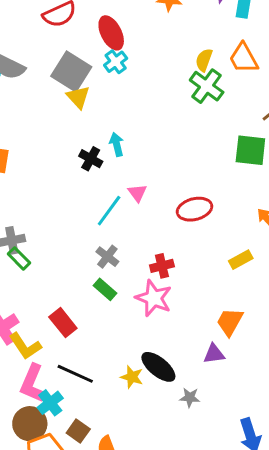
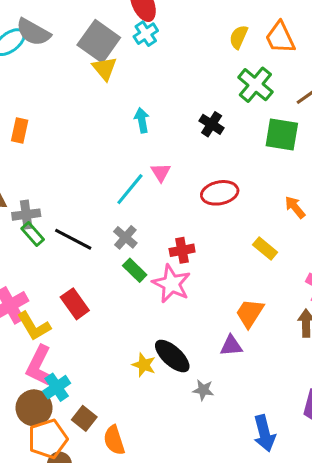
green cross: (207, 86) -> (255, 85), moved
black cross: (91, 159) -> (212, 124), moved
yellow rectangle: (241, 260) -> (265, 249), turned 65
green rectangle: (105, 289) -> (135, 270), moved
black line: (75, 374) -> (73, 239), moved

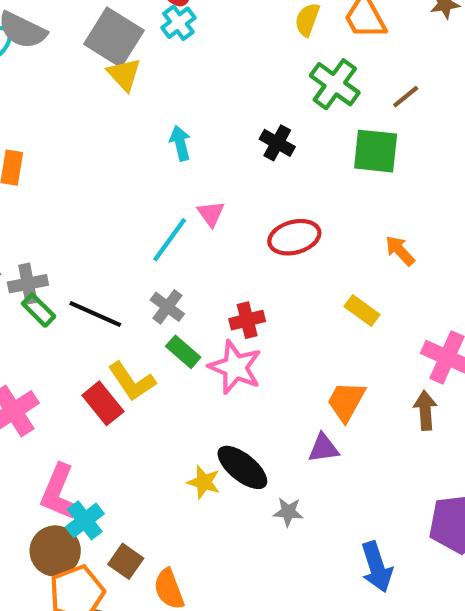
yellow L-shape: (34, 326) -> (132, 381), moved

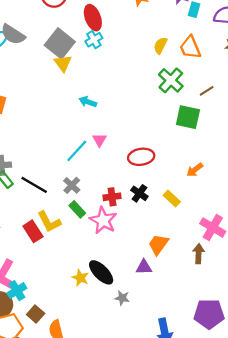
cyan arrow: (180, 143) -> (88, 102), turned -63
black cross: (277, 143) -> (139, 193), moved
orange arrow: (400, 251) -> (195, 170), turned -91

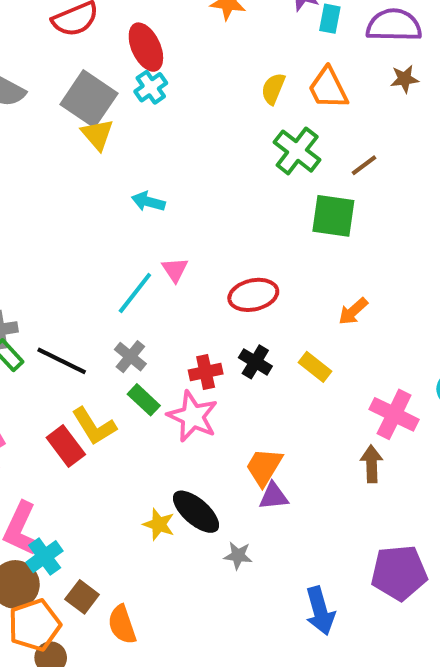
orange trapezoid: (158, 244) -> (264, 467), moved

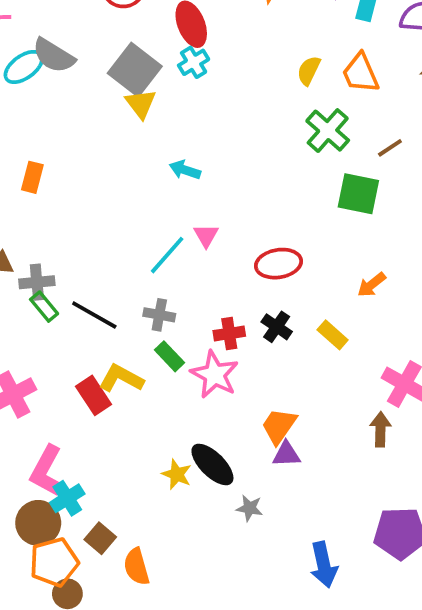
gray cross: (130, 357) -> (159, 315), turned -32
yellow L-shape: (94, 426) -> (121, 378), turned 147

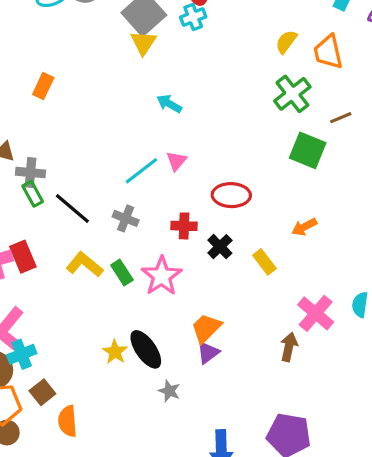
red cross: (229, 333) -> (184, 226), moved
green rectangle: (169, 356) -> (122, 273), moved
red rectangle: (94, 395) -> (23, 257), moved
purple triangle: (286, 454) -> (208, 353), turned -45

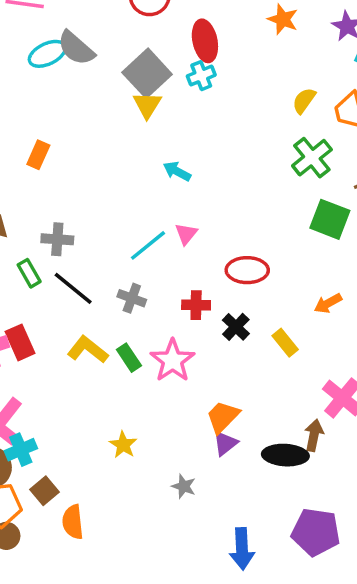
gray cross: (30, 173) -> (57, 239), moved
black ellipse: (146, 349) -> (285, 455), moved, turned -51

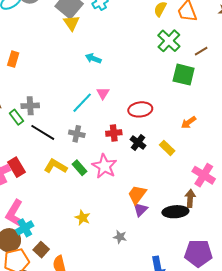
green rectangle: (29, 273) -> (16, 117), moved

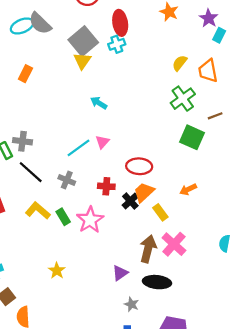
orange rectangle: (13, 59) -> (25, 74), moved
pink cross: (204, 175) -> (174, 244), moved
orange trapezoid: (137, 195) -> (144, 192), moved
brown arrow: (190, 198) -> (148, 249), moved, size x1.4
gray star: (120, 237) -> (132, 304), moved

